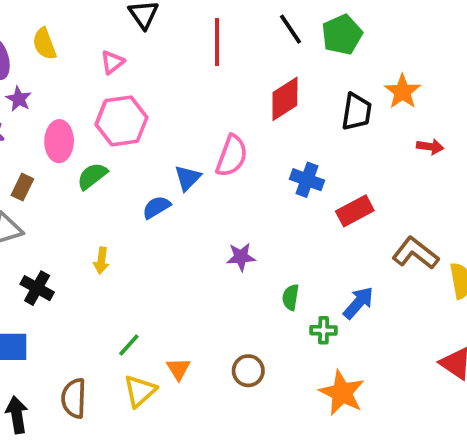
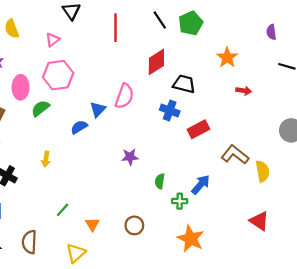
black trapezoid: (357, 112) -> (184, 84), moved, turned -85
yellow triangle: (140, 391) -> (76, 253), moved

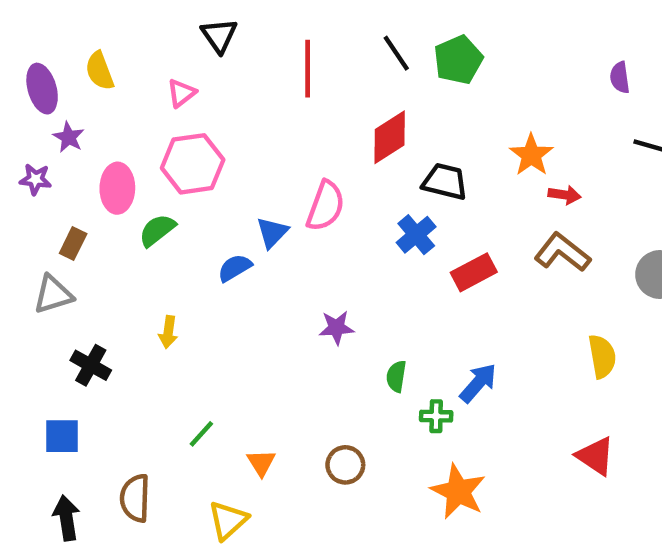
orange star: (227, 57) -> (531, 155), moved
blue cross: (170, 110) -> (416, 235), turned 30
brown L-shape: (235, 155) -> (562, 252), moved

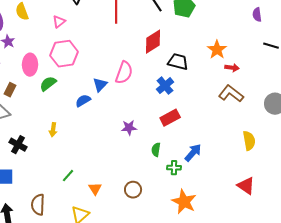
red rectangle: (474, 272) -> (170, 118), moved

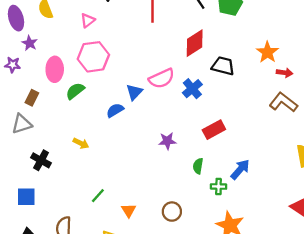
pink semicircle: (124, 73) -> (162, 78), turned 45
blue cross: (165, 86) -> (192, 89), moved
yellow arrow: (53, 130) -> (81, 143), turned -72

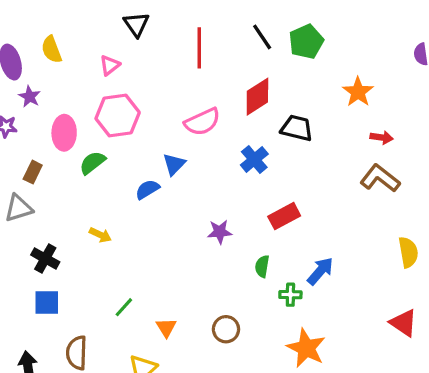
orange star: (267, 52) -> (358, 92), moved
pink semicircle: (162, 78) -> (202, 122), moved
blue square: (26, 197) -> (47, 302), moved

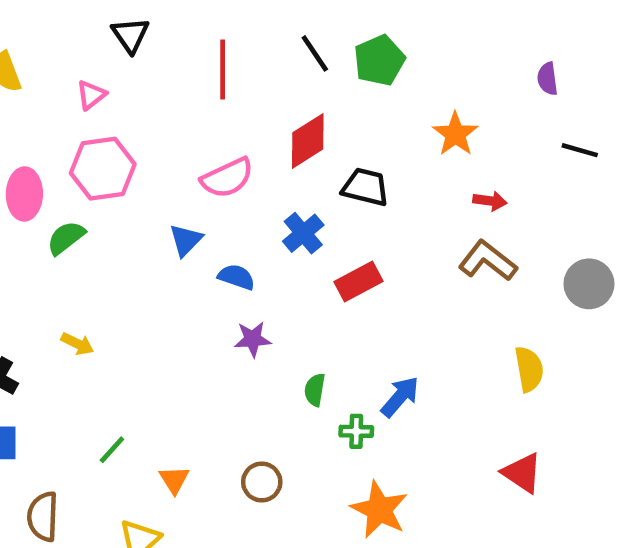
blue semicircle: (147, 189) -> (236, 277), moved, turned 50
red rectangle: (284, 216) -> (359, 282), moved

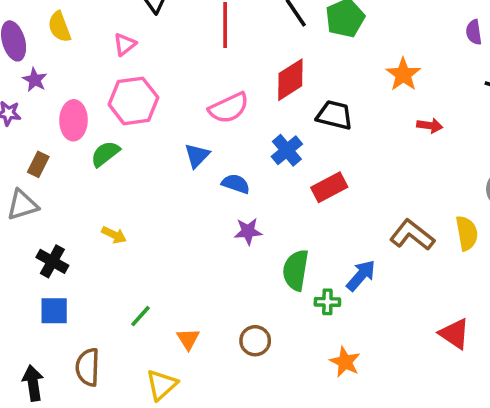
brown L-shape: (488, 261) -> (412, 235), moved
yellow semicircle: (529, 369) -> (467, 233), moved
green semicircle: (315, 390) -> (296, 270), size x1.6
orange star: (379, 510) -> (345, 362), size x0.7

